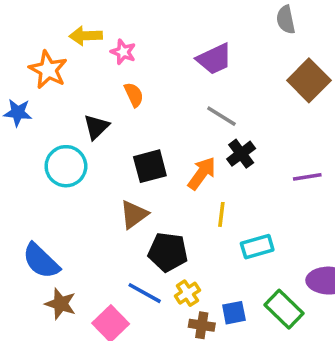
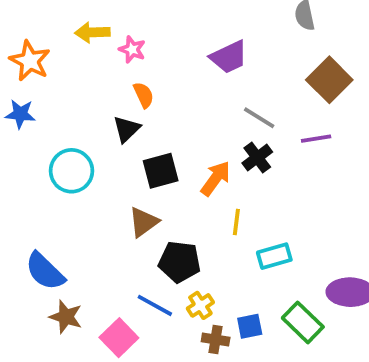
orange star: (48, 70) -> (30, 61), moved
gray line: (221, 116) -> (259, 118), moved
black triangle: (96, 127) -> (126, 129), moved
purple line: (307, 177) -> (316, 139), moved

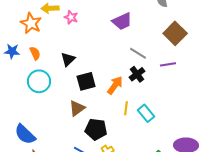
orange star: (30, 61) -> (31, 23), moved
orange semicircle: (144, 95) -> (35, 53), moved
cyan rectangle: (274, 256) -> (146, 113), moved, turned 66

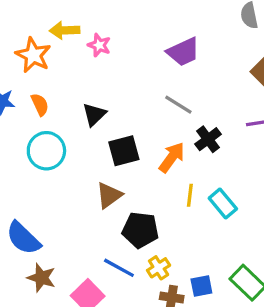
gray line: (138, 53) -> (178, 105), moved

